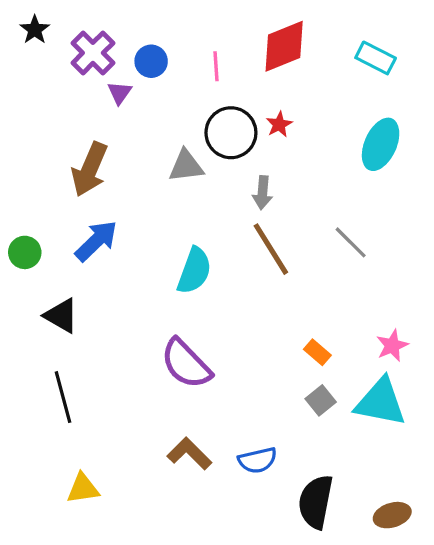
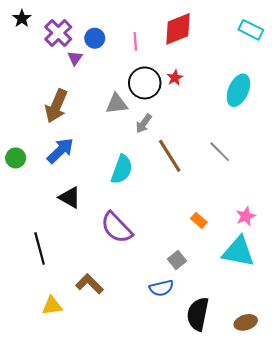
cyan rectangle: (376, 58) -> (251, 30), moved
gray arrow: (263, 193) -> (144, 124), moved, turned 30
black triangle: (61, 316) -> (70, 197), moved
gray square: (321, 400) -> (177, 260), moved
brown L-shape: (189, 454) -> (90, 284), moved

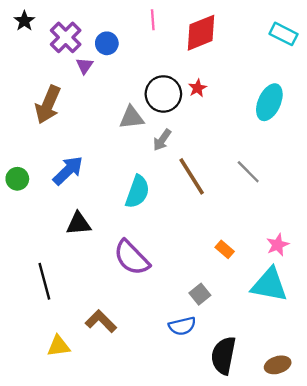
pink line: (135, 41) -> (153, 20), moved
brown arrow: (56, 106) -> (48, 105), moved
black triangle: (70, 197) -> (79, 224), turned -35

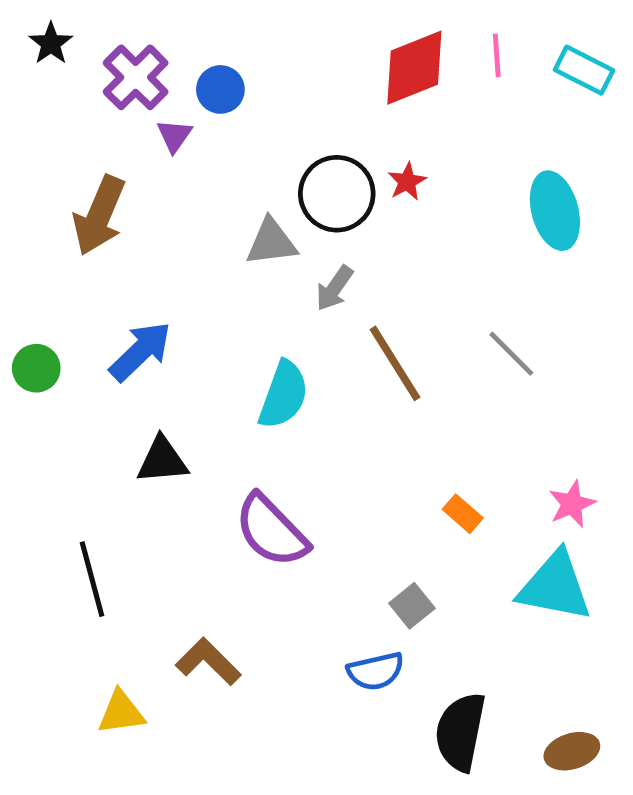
pink line: (153, 20) -> (497, 56), moved
cyan ellipse: (269, 102) -> (555, 211), turned -39

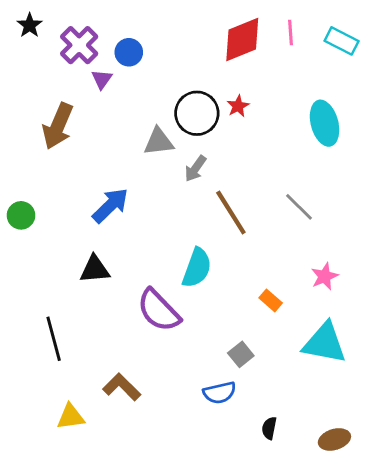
blue arrow: (140, 351) -> (110, 205), moved
cyan semicircle: (283, 395) -> (197, 268), moved
pink star: (572, 504) -> (325, 276), moved
black semicircle: (460, 732) -> (269, 428), size x0.5

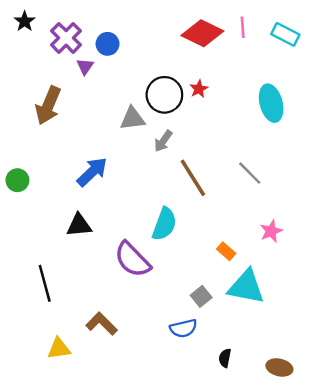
red diamond: (242, 39) -> (202, 33), turned 48
cyan triangle: (325, 343) -> (246, 287), moved
brown ellipse: (334, 439) -> (279, 367), turned 30

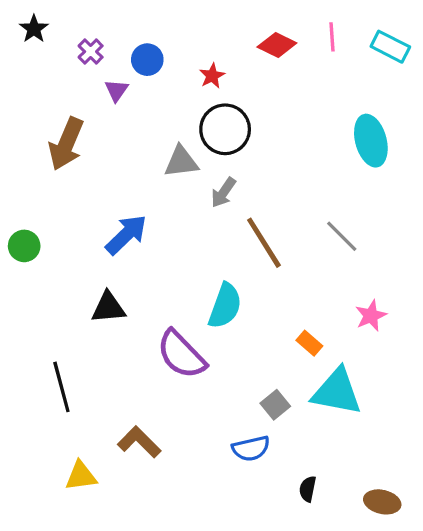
red diamond: (202, 33) -> (277, 45), size x0.7
purple cross: (66, 38) -> (91, 52), size x0.6
red star: (199, 89) -> (212, 76), moved

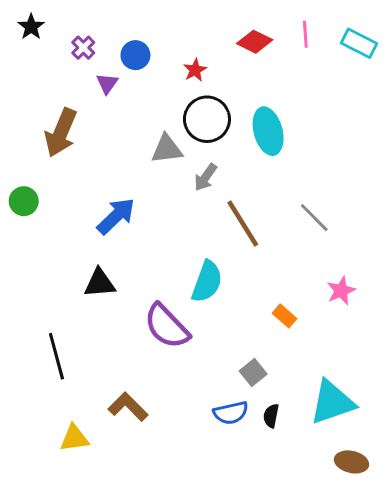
cyan ellipse: (371, 141) -> (268, 131), moved
green circle: (24, 246) -> (24, 201), moved
cyan triangle: (337, 392) -> (332, 402), moved, turned -30
black semicircle: (308, 489) -> (271, 416), moved

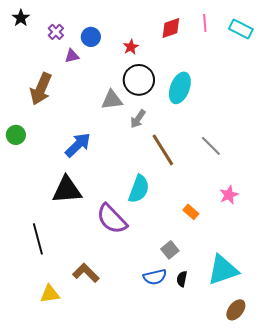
red diamond: (255, 42) -> (171, 28), turned -45
purple triangle: (107, 83) -> (72, 56), turned 42
cyan ellipse: (268, 131) -> (180, 88), turned 36
black triangle: (100, 283) -> (67, 190), size x1.4
brown ellipse: (352, 462) -> (236, 310), turned -65

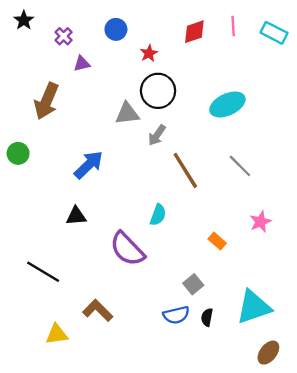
blue circle: (91, 37) -> (116, 29), moved
cyan ellipse: (180, 88) -> (227, 104), moved, turned 44
cyan semicircle: (139, 189) -> (158, 215), size x0.7
black triangle: (67, 190) -> (76, 216), size x0.6
black line: (38, 239) -> (43, 272), turned -44

